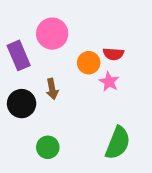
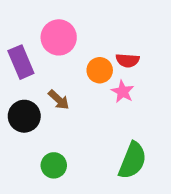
brown arrow: (52, 89) -> (59, 100), turned -36

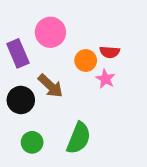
brown arrow: (59, 100) -> (50, 86), size x1.4
green semicircle: (132, 160) -> (79, 138), moved
green circle: (54, 165) -> (32, 142), moved

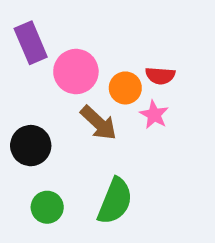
pink circle: (50, 32) -> (76, 72), moved
purple rectangle: (18, 53) -> (31, 43), moved
brown arrow: (50, 86) -> (99, 123), moved

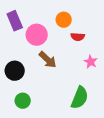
orange circle: (125, 88) -> (64, 20), moved
pink star: (154, 115) -> (91, 62), moved
green semicircle: (115, 201) -> (80, 98), moved

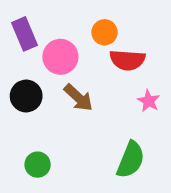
red semicircle: (78, 37) -> (127, 60), size x1.5
black circle: (15, 71) -> (26, 96), moved

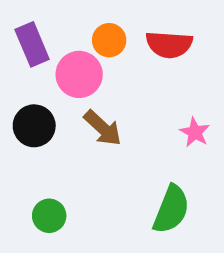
orange circle: (105, 32) -> (109, 40), moved
red semicircle: (127, 60) -> (169, 44), moved

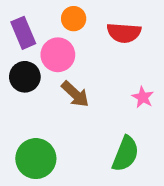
orange circle: (109, 40) -> (74, 19), moved
black circle: (34, 126) -> (25, 77), moved
green circle: (49, 216) -> (36, 159), size x1.6

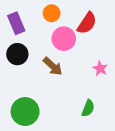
red semicircle: (124, 33) -> (87, 23), turned -60
pink circle: (58, 55) -> (64, 39), moved
green semicircle: (125, 154) -> (88, 108), size x0.7

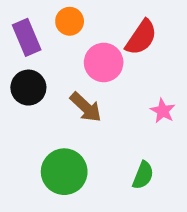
orange circle: (52, 13) -> (70, 21), moved
green circle: (25, 112) -> (64, 172), moved

